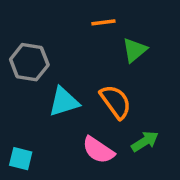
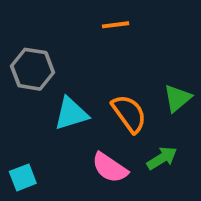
green triangle: (134, 50) -> (177, 98), moved
cyan square: (21, 159) -> (23, 177), turned -35

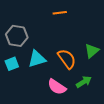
cyan square: (23, 177) -> (12, 64), moved

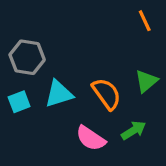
orange line: (60, 13) -> (145, 21), moved, turned 72

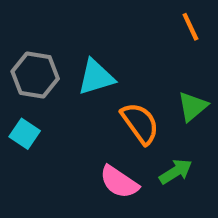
cyan triangle: (59, 94) -> (96, 77), moved
cyan square: (19, 102) -> (25, 134), turned -35

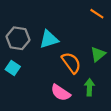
orange line: (190, 27) -> (97, 14), turned -32
green arrow: (176, 172) -> (89, 87), turned -56

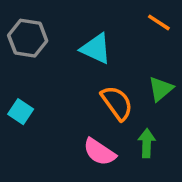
gray hexagon: (18, 38) -> (28, 38), moved
cyan triangle: (49, 39) -> (96, 49), moved, turned 42

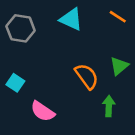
cyan triangle: (96, 49) -> (71, 19), moved
pink semicircle: (99, 152) -> (43, 111), moved

